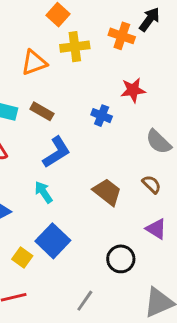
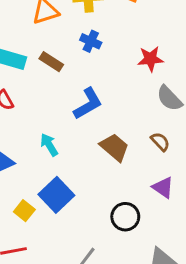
red star: (133, 90) -> (151, 59), moved
blue cross: (102, 116) -> (91, 41), moved
blue L-shape: (57, 152) -> (88, 104), moved

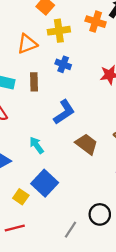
brown rectangle: (51, 62) -> (34, 82), turned 60
black circle: (125, 217) -> (100, 214), moved

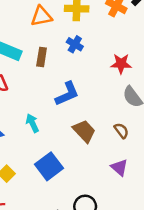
blue square: (45, 183) -> (49, 166), moved

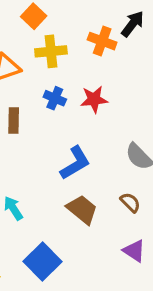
red star: (121, 64) -> (94, 99), moved
blue L-shape: (67, 94) -> (75, 163), moved

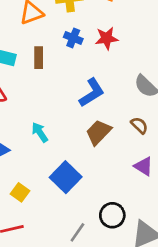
brown trapezoid: (82, 210) -> (98, 132), turned -84

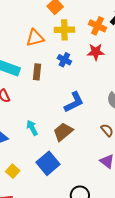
red star: (107, 38) -> (96, 52), moved
brown trapezoid: (98, 132) -> (63, 132), moved

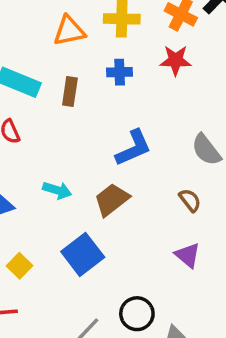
blue cross: (64, 60) -> (120, 72), turned -32
cyan arrow: (32, 128) -> (57, 190), turned 133

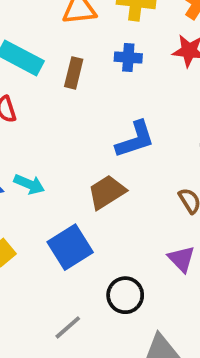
cyan arrow: (57, 190) -> (29, 184), moved
black circle: (137, 314) -> (125, 295), moved

